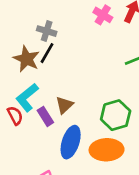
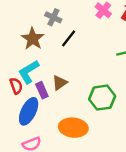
black line: (47, 53) -> (69, 38), moved
blue ellipse: (71, 142) -> (29, 111), moved
orange ellipse: (107, 150) -> (73, 128), moved

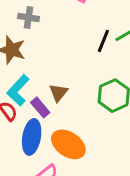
black line: (69, 38) -> (103, 41), moved
orange ellipse: (73, 128) -> (68, 144), moved, turned 44

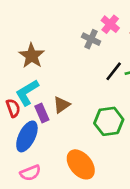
gray cross: (29, 17) -> (91, 39), moved
orange ellipse: (68, 144) -> (81, 164), moved

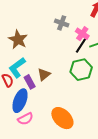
pink cross: (110, 24) -> (82, 34), moved
green hexagon: (109, 121) -> (81, 70), moved
pink semicircle: (30, 173) -> (25, 119), moved

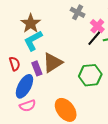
cyan L-shape: (17, 68) -> (33, 41), moved
green hexagon: (81, 70) -> (90, 75), moved
brown triangle: (44, 74) -> (52, 63), size x1.5

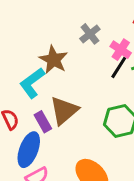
gray cross: (78, 12) -> (90, 34), turned 32
brown star: (31, 23) -> (54, 60), moved

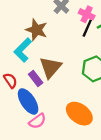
blue ellipse: (29, 150) -> (28, 101), turned -45

